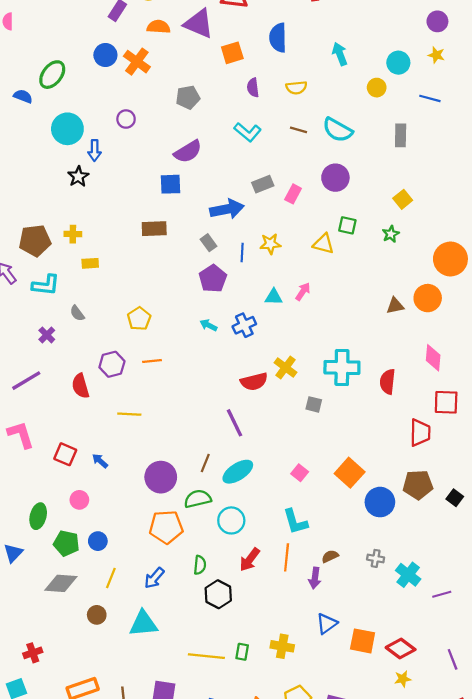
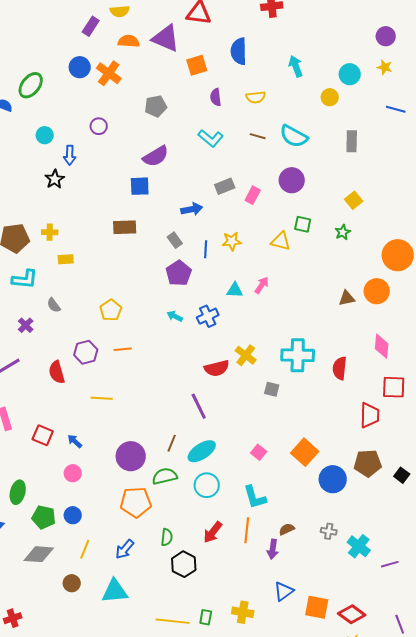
blue line: (430, 98) -> (396, 109), moved
cyan circle: (67, 129) -> (45, 135), size x0.6
blue arrow: (227, 209) -> (192, 209), size x0.7
pink circle: (79, 500) -> (73, 473), moved
cyan circle: (231, 520) -> (207, 485), moved

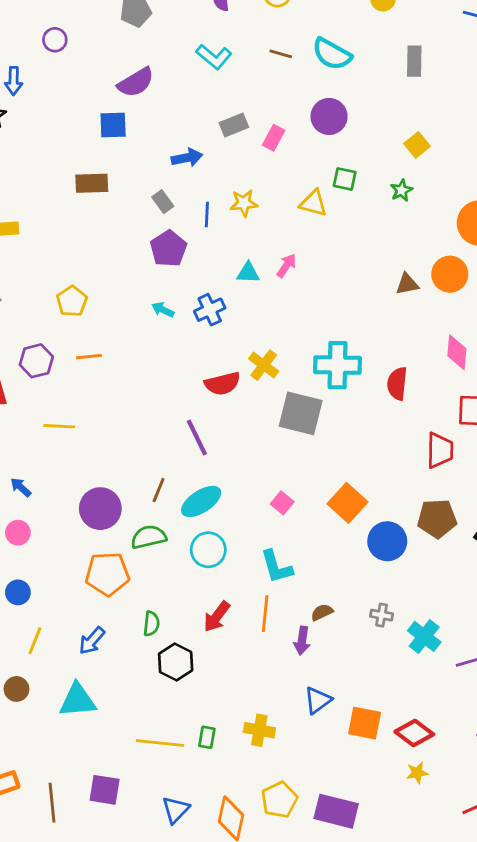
gray square: (272, 389) -> (301, 413), size x2.0

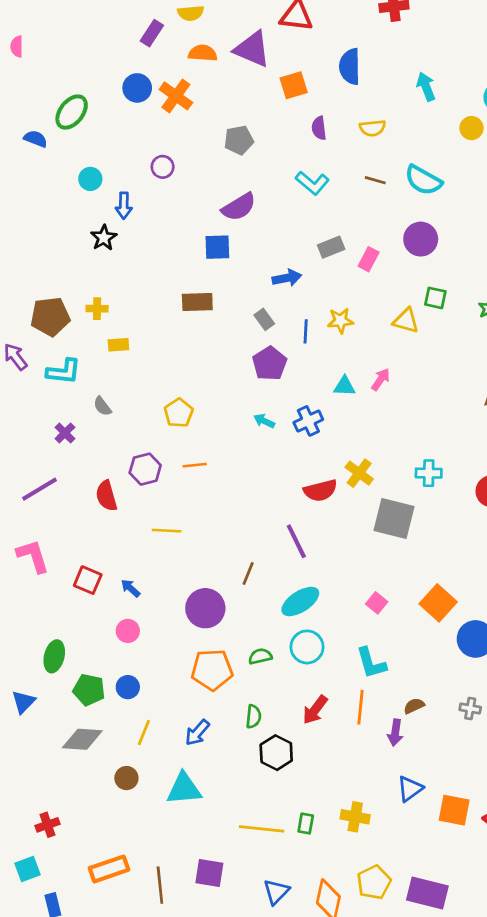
cyan cross: (338, 365) -> (429, 473), size x0.6
brown line: (159, 490) -> (248, 573), moved
green semicircle: (149, 537) -> (260, 656), moved, size x0.7

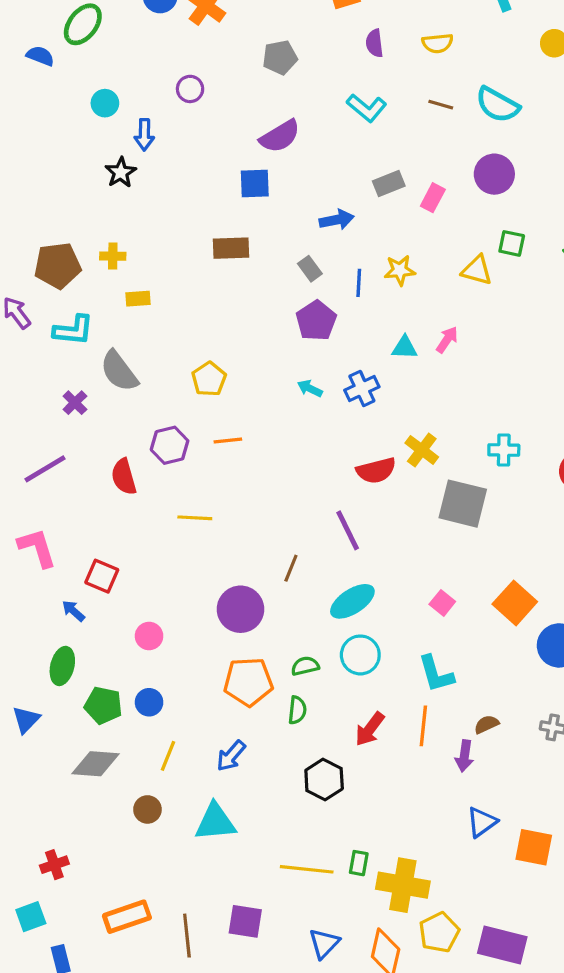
gray semicircle: (102, 406) -> (119, 371), size x1.8
blue arrow: (130, 588) -> (73, 611), moved
green semicircle: (254, 717) -> (297, 710), moved
yellow cross: (355, 817) -> (403, 885), moved, size x1.5

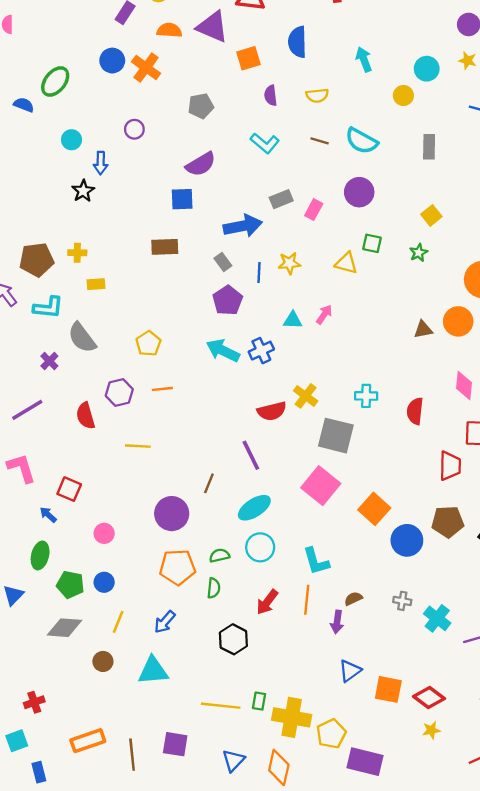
blue arrow: (337, 220) -> (243, 226), size x1.5
cyan arrow: (310, 388) -> (223, 351), size x1.8
pink square: (442, 603) -> (321, 486), moved, size x2.0
yellow pentagon: (439, 932) -> (331, 734), moved

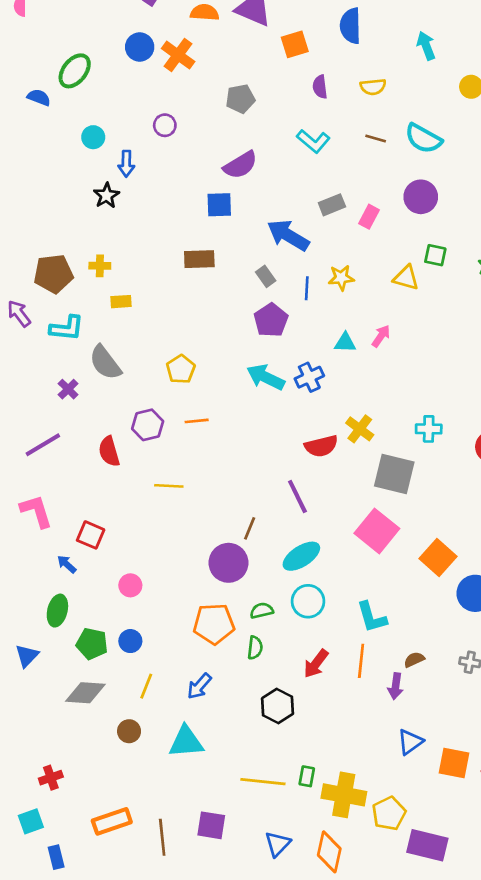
blue arrow: (243, 226) -> (288, 235), turned -138
purple circle: (172, 514) -> (228, 563), moved

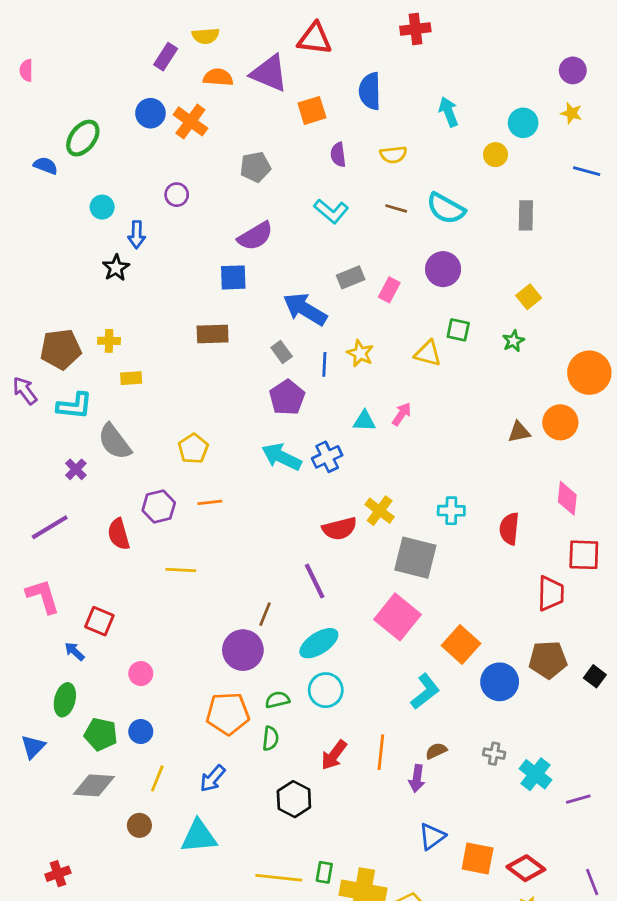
yellow star: (341, 278) -> (360, 353), turned 30
cyan L-shape: (372, 617) -> (425, 691), moved, turned -112

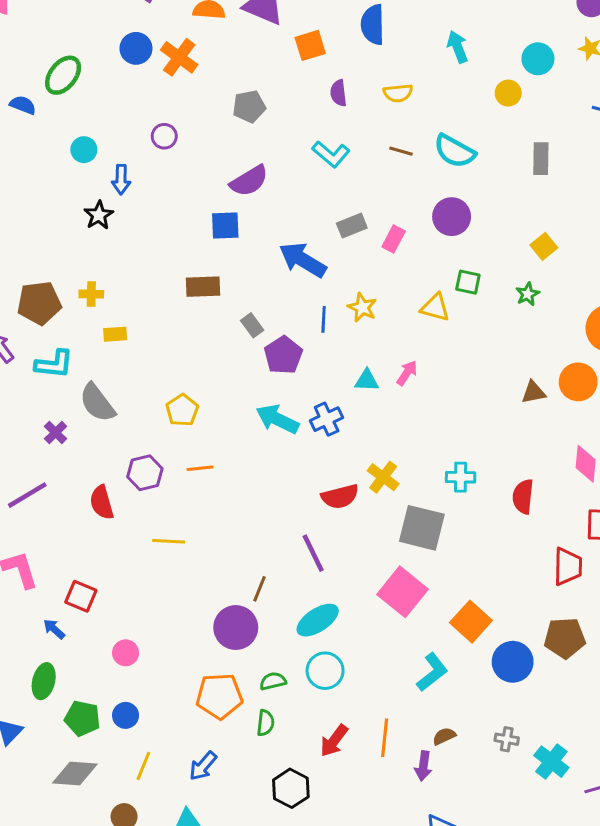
gray rectangle: (282, 352) -> (252, 325), moved

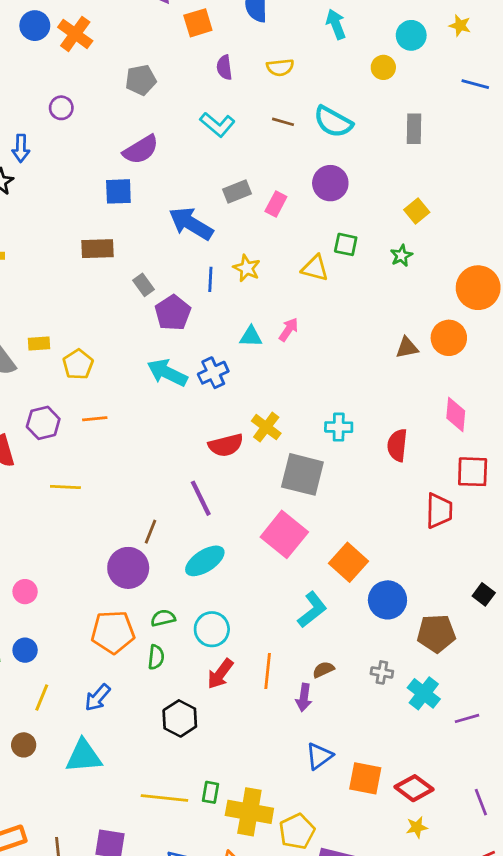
yellow rectangle: (115, 334) -> (39, 343), moved
brown pentagon: (565, 638) -> (436, 633), moved
cyan circle: (325, 671) -> (212, 629), moved

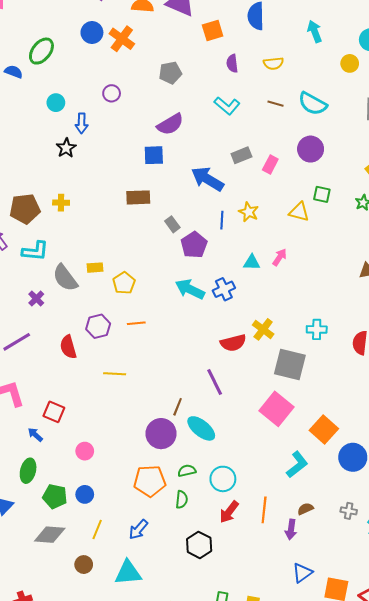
cyan ellipse: (205, 561) -> (201, 428), moved, turned 72

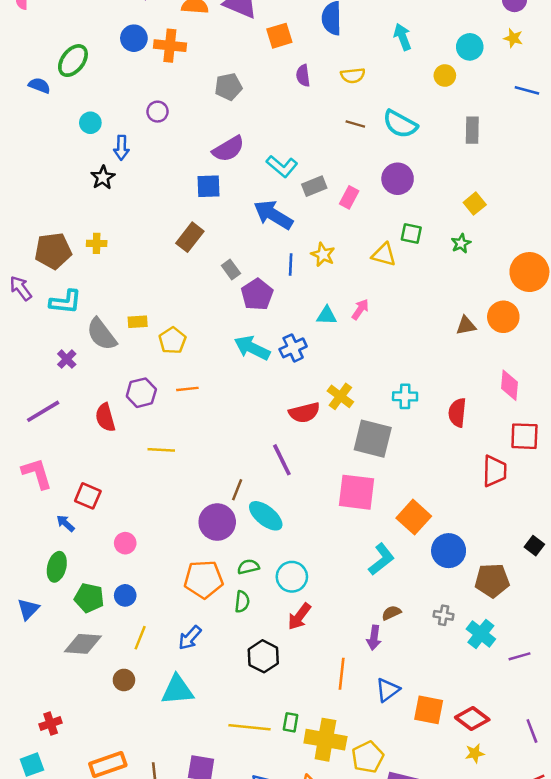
orange cross: (122, 39) -> (170, 46), turned -30
cyan L-shape: (227, 106) -> (282, 166), moved
brown rectangle: (138, 197) -> (190, 237), turned -50
pink square: (276, 409) -> (357, 492), turned -32
orange line: (264, 510) -> (342, 674), moved

